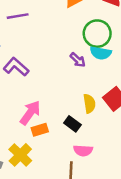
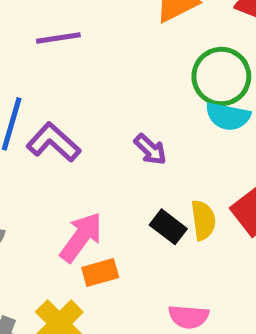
purple arrow: (78, 60) -> (150, 149), moved
black rectangle: (72, 124) -> (168, 227), moved

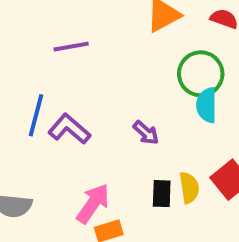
cyan semicircle: (228, 116) -> (207, 105), turned 80
black rectangle: (168, 227) -> (162, 194), turned 56

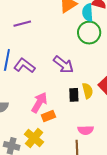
cyan semicircle: (207, 105) -> (88, 13), moved
purple arrow: (146, 133) -> (63, 65), size x1.5

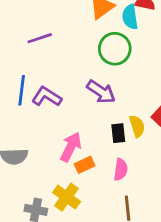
green circle: (89, 33) -> (115, 49), moved
pink semicircle: (86, 130) -> (121, 170), moved, turned -77

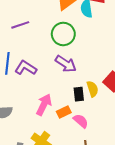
green circle: (115, 49) -> (63, 34), moved
orange rectangle: (85, 165) -> (64, 112), moved
pink semicircle: (121, 170) -> (81, 121), turned -56

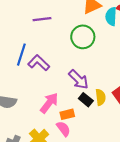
purple arrow: (66, 64) -> (78, 79), moved
black rectangle: (79, 94) -> (86, 100), turned -56
pink semicircle: (81, 121) -> (63, 129), moved

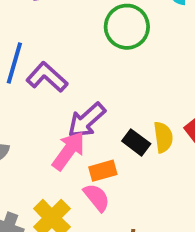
purple arrow: (78, 79) -> (87, 120), moved, turned 95

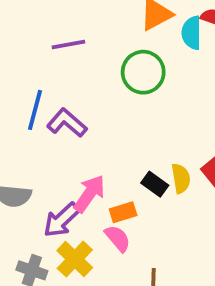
purple arrow: (87, 120) -> (62, 220), moved

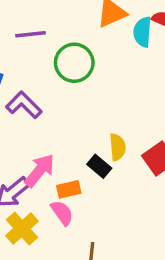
green circle: (143, 72) -> (74, 63), moved
yellow semicircle: (181, 178) -> (117, 147), moved

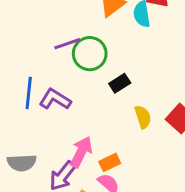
purple line: (30, 34) -> (67, 44), moved
black rectangle: (99, 166) -> (120, 83), moved, turned -60

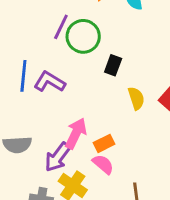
purple line: (67, 44) -> (61, 27), turned -45
black rectangle: (120, 83) -> (113, 65), turned -36

